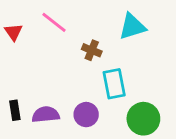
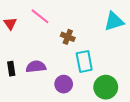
cyan triangle: (132, 26) -> (114, 21), moved
black rectangle: (15, 110) -> (11, 69), moved
purple semicircle: (46, 115) -> (36, 67), moved

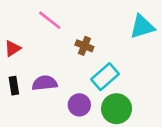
red triangle: (10, 24) -> (13, 48), moved, turned 32
cyan rectangle: (84, 61) -> (105, 77), turned 60
green circle: (106, 87) -> (117, 109), moved

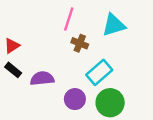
pink line: (50, 20) -> (69, 19), moved, turned 70
cyan triangle: (142, 27) -> (114, 25), moved
black rectangle: (14, 86) -> (13, 70), moved, turned -42

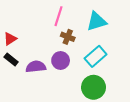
cyan rectangle: (99, 72) -> (96, 56), moved
purple circle: (75, 99) -> (61, 60), moved

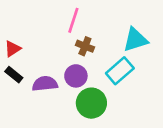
cyan triangle: (97, 21) -> (135, 40), moved
green circle: (94, 87) -> (91, 103), moved

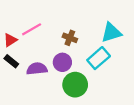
pink line: (73, 20) -> (32, 29), moved, turned 42

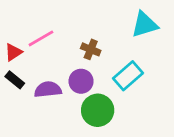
cyan triangle: (111, 33) -> (145, 25), moved

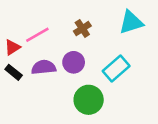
brown cross: (91, 49) -> (82, 29), moved, turned 35
purple circle: (81, 81) -> (74, 62), moved
purple semicircle: (48, 90) -> (44, 67), moved

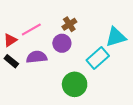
cyan triangle: (131, 22) -> (116, 37), moved
purple circle: (74, 62) -> (62, 43), moved

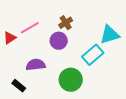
purple semicircle: (37, 57) -> (36, 65), moved
black rectangle: (11, 61) -> (19, 86), moved

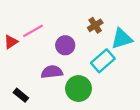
brown cross: (66, 23) -> (95, 25), moved
purple semicircle: (36, 65) -> (52, 72), moved

